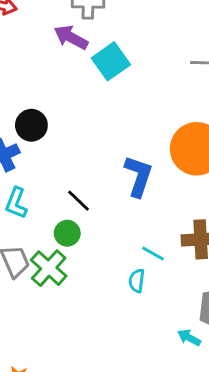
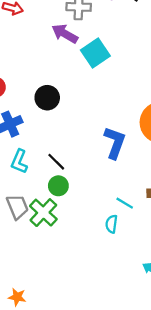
black circle: (31, 125) -> (47, 98), moved
black line: (79, 201) -> (56, 162), moved

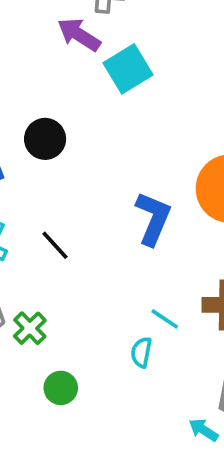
green circle: (58, 186) -> (61, 388), moved
green cross: (43, 213) -> (30, 328), size x0.7

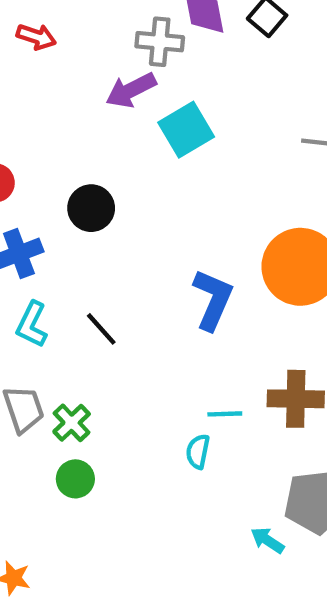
purple arrow: (79, 35) -> (131, 90), turned -60
cyan line: (165, 319) -> (225, 414), turned -36
green circle: (61, 388) -> (75, 479), moved

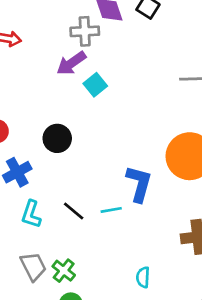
cyan square: (186, 130) -> (95, 85), moved, size x0.7
cyan line: (225, 414) -> (111, 210), moved

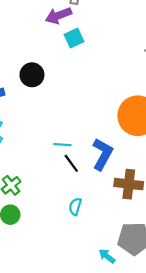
blue L-shape: (139, 184) -> (102, 154), moved
black line: (74, 211) -> (71, 163), moved

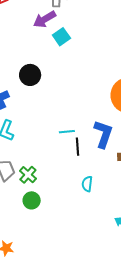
black line: (71, 163) -> (77, 147), turned 42

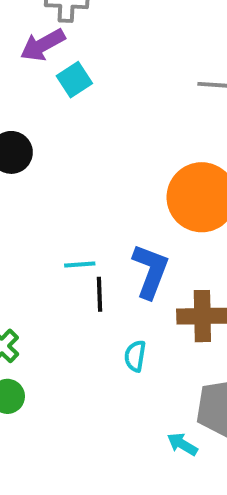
cyan semicircle: (87, 184) -> (135, 356), moved

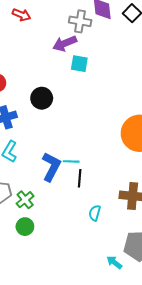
cyan square: (74, 80) -> (79, 64), turned 36
blue L-shape: (150, 271) -> (51, 167), moved

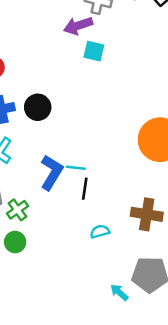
black circle: (42, 98) -> (38, 107), moved
cyan semicircle: (95, 213) -> (100, 232), turned 56

